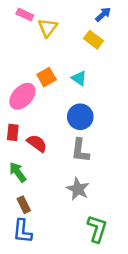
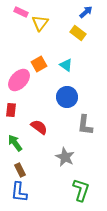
red semicircle: (37, 143) -> (39, 127), moved
gray L-shape: (80, 150) -> (85, 125), moved

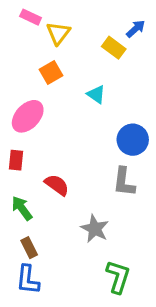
blue arrow: (86, 12) -> (136, 29), moved
orange square: (39, 64) -> (51, 73), moved
blue circle: (67, 97) -> (133, 140), moved

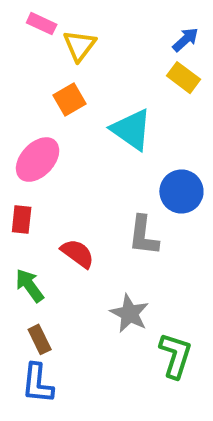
yellow rectangle: (114, 48) -> (183, 78), moved
cyan triangle: (96, 94) -> (131, 130), size x1.6
gray L-shape: (124, 182) -> (143, 235), moved
green L-shape: (118, 277) -> (175, 355), moved

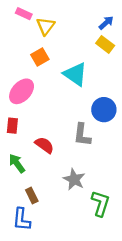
brown rectangle: (40, 339) -> (32, 195), moved

